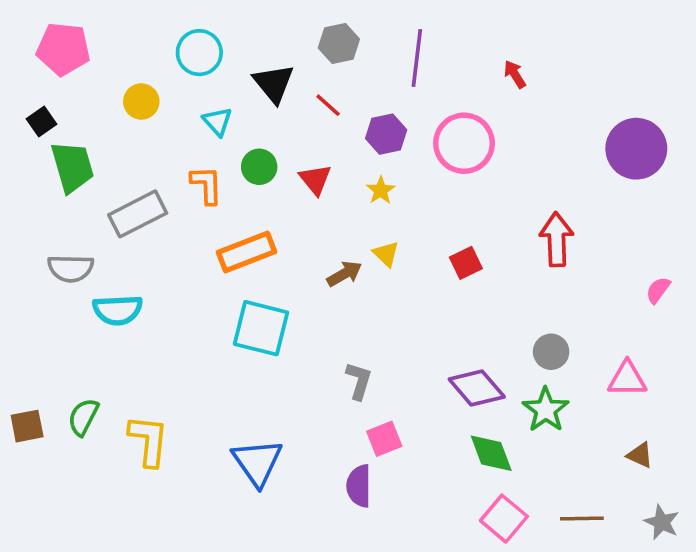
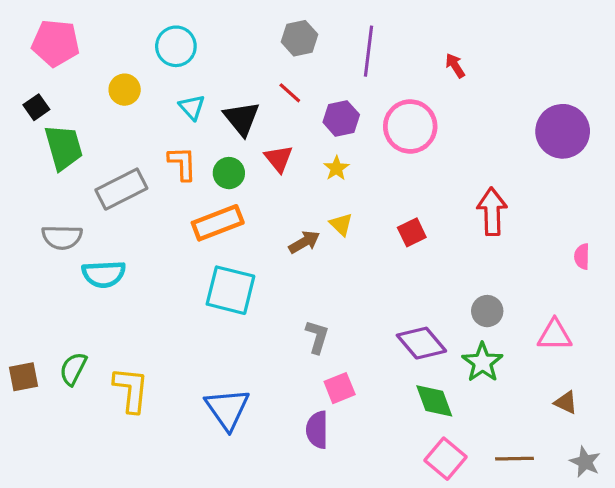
black triangle: (274, 83) -> (242, 118), moved
green circle: (259, 167) -> (229, 173), moved
pink semicircle: (658, 290) -> (582, 256), turned -35

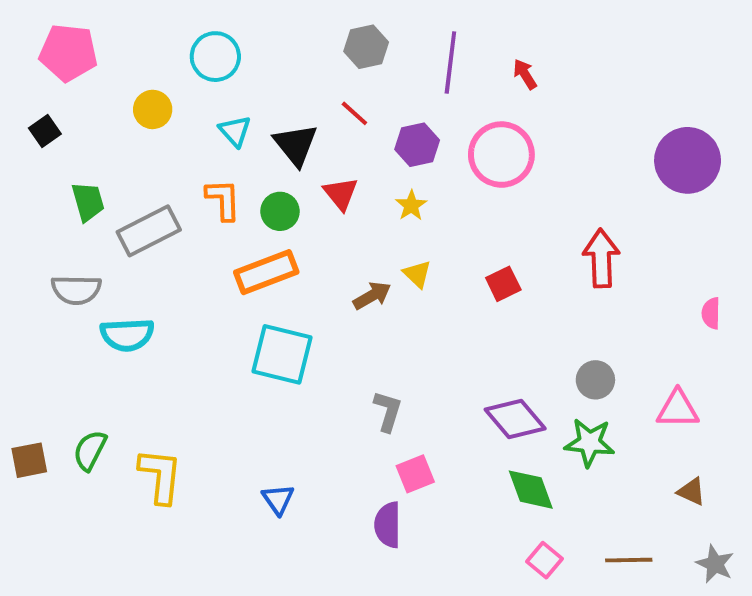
red arrow: (455, 66) -> (525, 74), moved
green trapezoid: (64, 147) -> (88, 202), moved, size x0.7
green star: (482, 362) -> (590, 443), turned -30
blue triangle: (227, 409) -> (278, 499), size x0.6
pink square: (445, 459) -> (544, 560), size x0.7

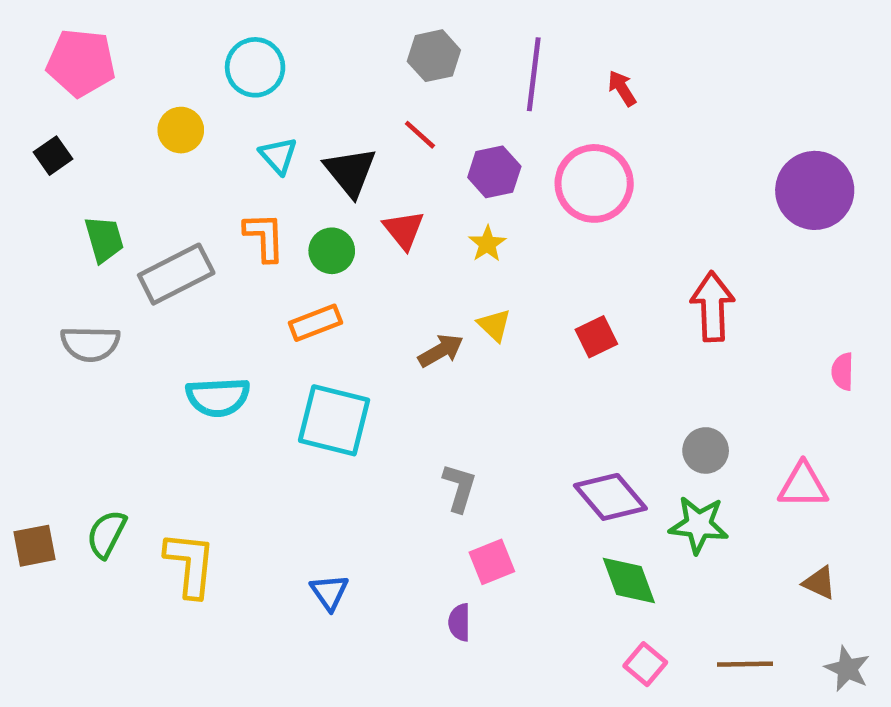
orange rectangle: (266, 272) -> (315, 323), size x0.7
cyan semicircle: (127, 335) -> (218, 397), moved
purple semicircle: (388, 525) -> (459, 622), size x0.7

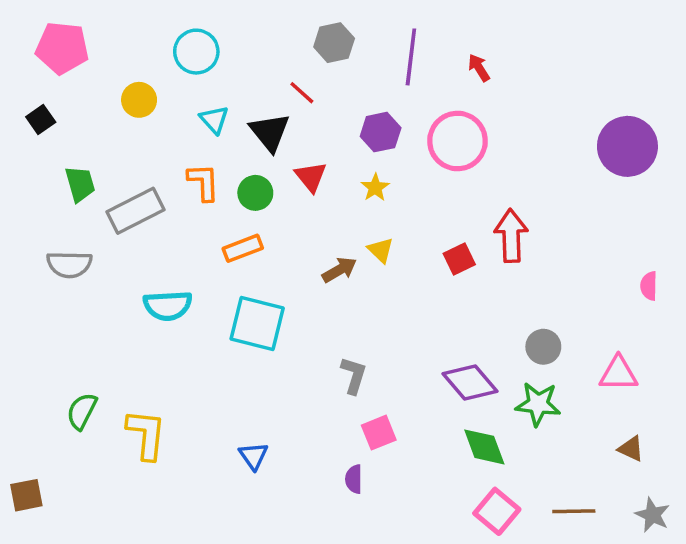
red line: (420, 135) -> (302, 93), moved
red arrow: (713, 307) -> (511, 236), moved
brown square: (34, 546) -> (26, 495), moved
pink square: (645, 664) -> (497, 511), size x1.4

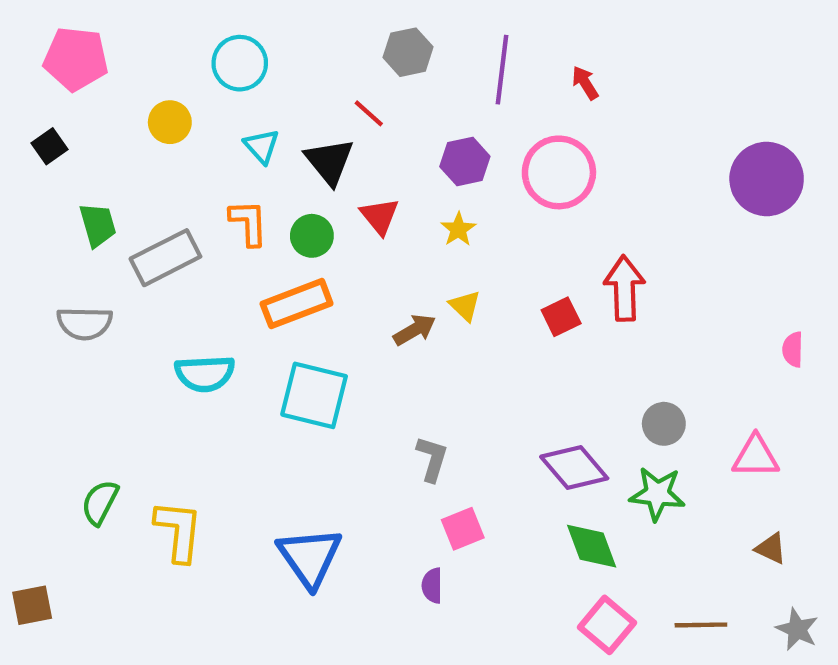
orange rectangle: (243, 248) -> (297, 304), size x1.4
blue triangle: (254, 456) -> (310, 557), size x1.8

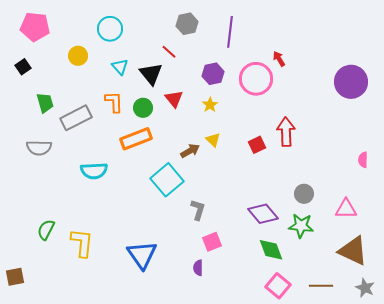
red arrow: (585, 83) -> (279, 59), moved
cyan square: (314, 395) -> (167, 180), moved, turned 36
brown triangle: (771, 548) -> (353, 251), size x2.0

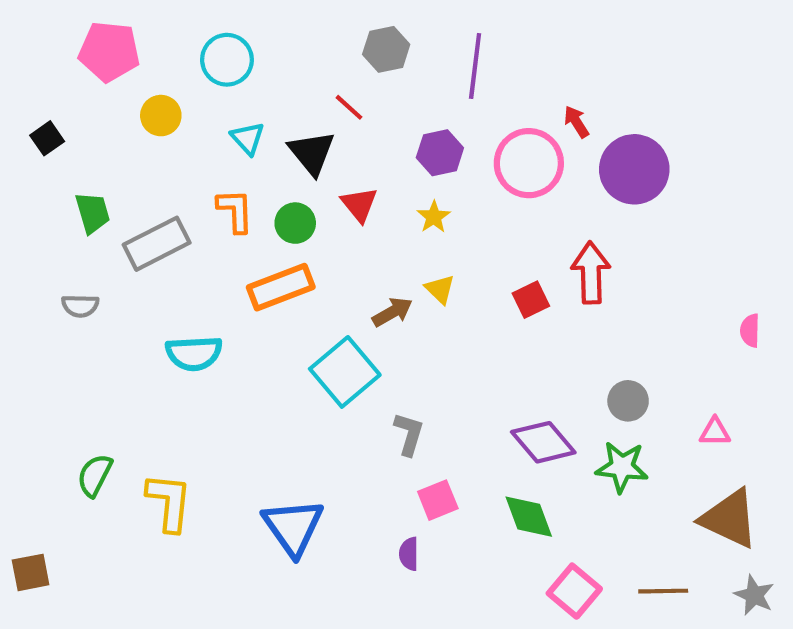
pink pentagon: (35, 27) -> (109, 51), moved
purple circle: (351, 82) -> (634, 169), moved
gray semicircle: (39, 148) -> (80, 306), size x0.7
pink triangle: (346, 209) -> (715, 432), size x0.7
green diamond: (271, 250) -> (529, 517), moved

